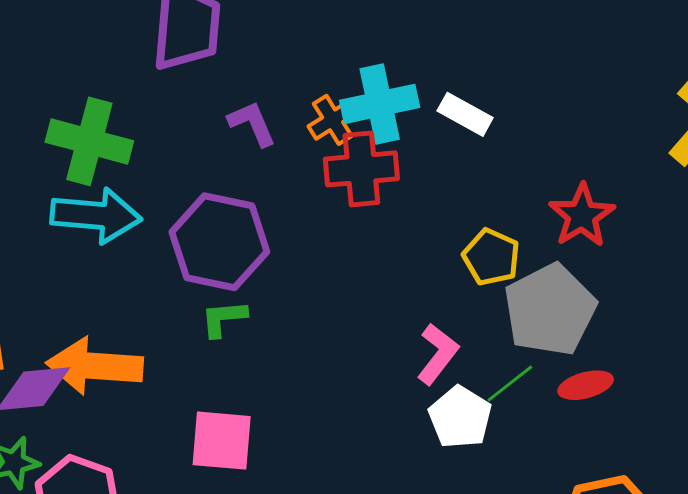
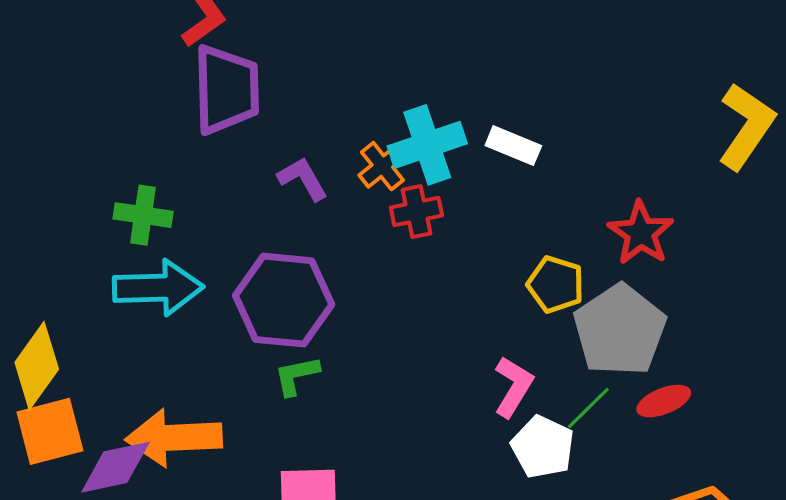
green cross: (89, 141) -> (143, 215), size x0.7
red cross: (361, 169) -> (416, 212), size x0.7

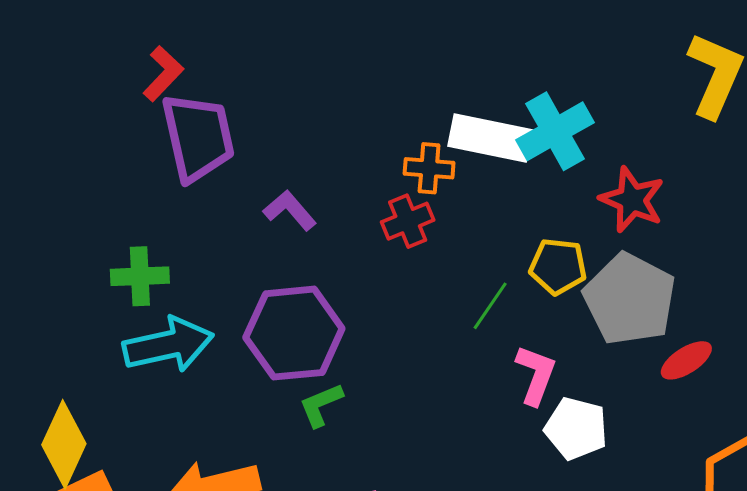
cyan cross: (427, 145) -> (555, 131), moved
white rectangle: (513, 146) -> (490, 138), size x1.5
orange cross: (382, 166) -> (429, 168), moved, turned -36
green line: (588, 408) -> (490, 306), moved

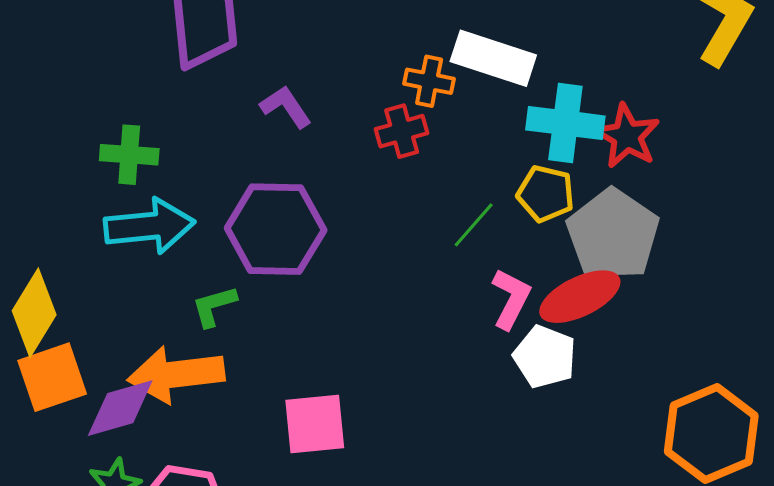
cyan cross: (555, 131) -> (565, 123), moved, turned 30
red ellipse: (686, 360) -> (580, 297), moved, size x1.5
green L-shape: (321, 405) -> (214, 306), moved

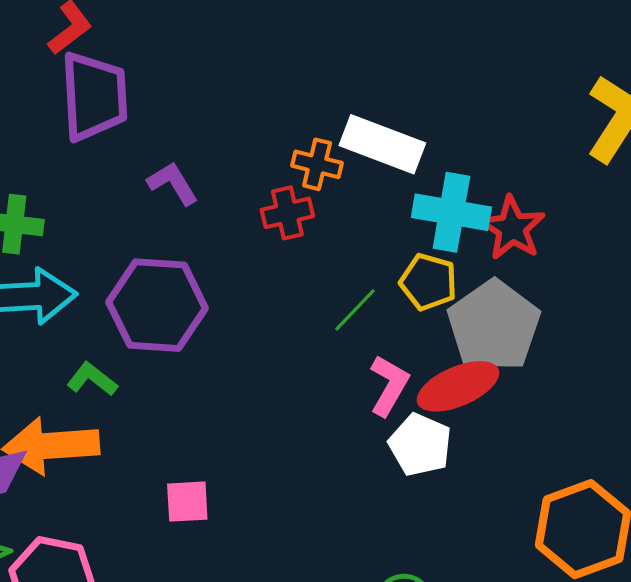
green L-shape: (214, 306) -> (92, 379), turned 51
pink square: (315, 424) -> (187, 502), size x0.7

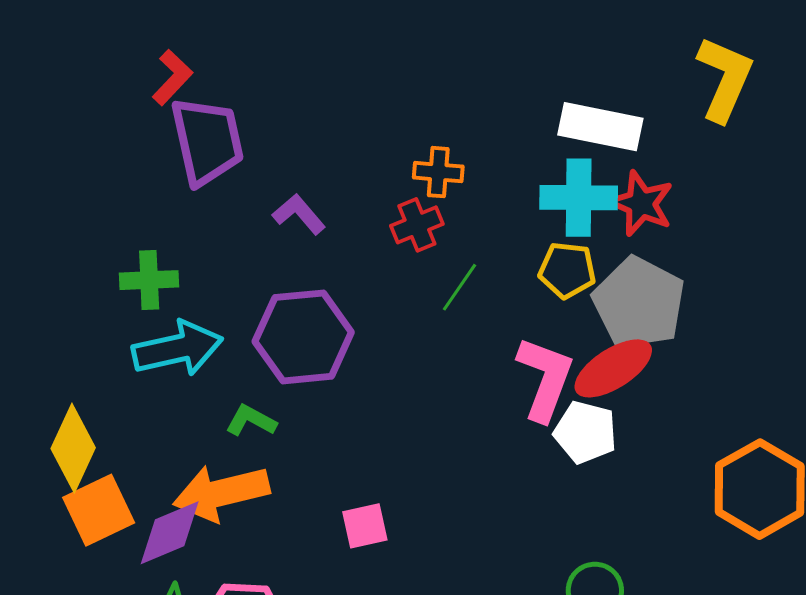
white rectangle: (382, 144) -> (600, 127), moved
green line: (355, 310) -> (460, 287), moved
pink L-shape: (389, 385) -> (545, 379), size x1.4

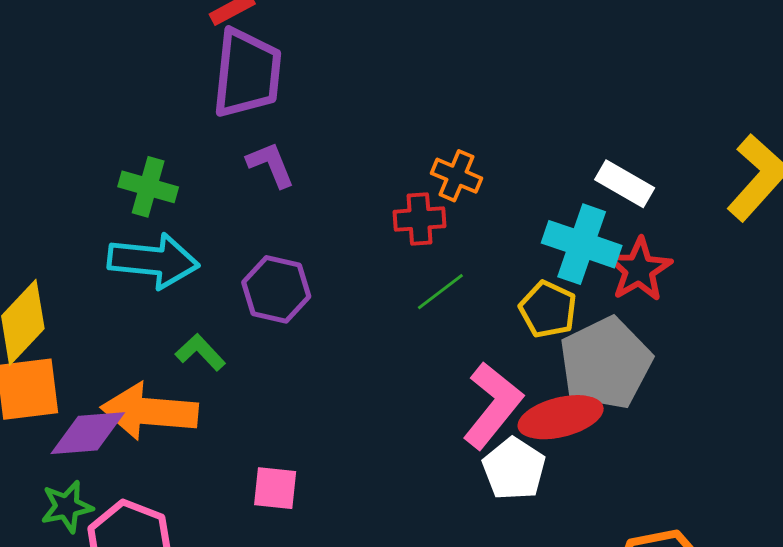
white rectangle: (600, 127) -> (625, 184), size x0.7
purple L-shape: (299, 214) -> (271, 165), moved
purple hexagon: (303, 337) -> (276, 289), size x0.7

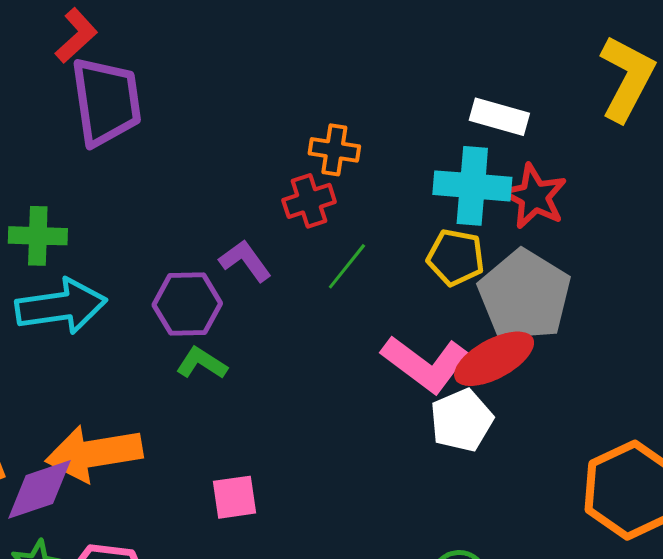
purple L-shape: (271, 165) -> (245, 261), moved
green L-shape: (200, 352) -> (202, 363), moved
pink L-shape: (493, 405) -> (425, 364), turned 102
white pentagon: (514, 469) -> (462, 420), turned 30

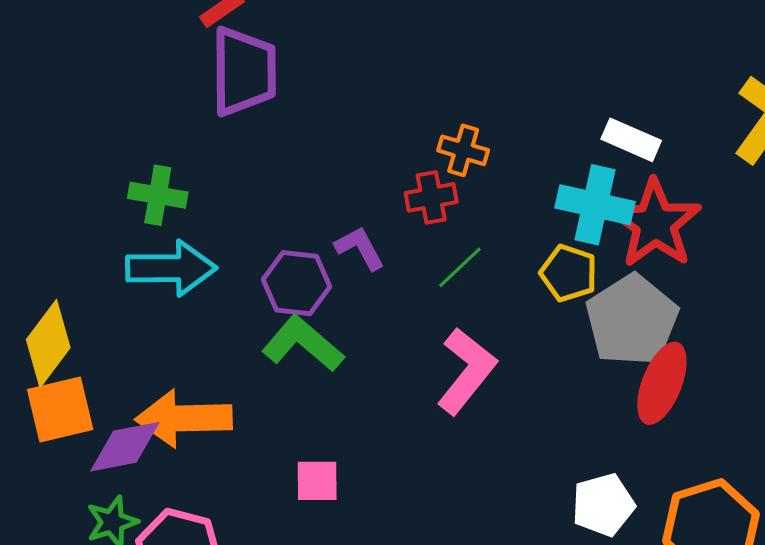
red star: (534, 196) -> (655, 224), size x1.4
red ellipse: (494, 359) -> (662, 383), moved, turned -48
green L-shape: (202, 363) -> (303, 344), size x1.6
pink L-shape: (425, 364) -> (466, 371), moved, turned -96
white pentagon: (462, 420) -> (603, 505), moved

